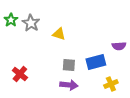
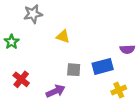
green star: (11, 20) -> (12, 42), moved
gray star: (31, 23) -> (33, 14), moved, turned 30
purple arrow: (69, 85) -> (55, 91), moved, turned -30

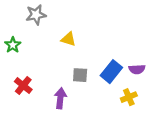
purple semicircle: (127, 49) -> (137, 69), moved
blue rectangle: (103, 66) -> (111, 72), turned -36
purple arrow: (55, 91) -> (60, 98), turned -60

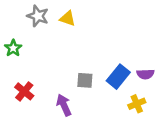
gray star: (36, 15) -> (38, 16), turned 30
yellow triangle: (68, 39) -> (68, 18), moved
purple arrow: (60, 98) -> (64, 105), turned -30

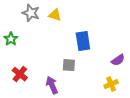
purple semicircle: (145, 74) -> (118, 60), turned -32
blue rectangle: (118, 77) -> (83, 41), moved, turned -48

